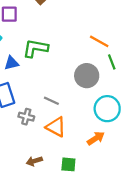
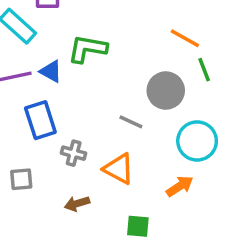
blue triangle: (12, 63) -> (51, 71), turned 42
gray line: (51, 101) -> (131, 122), moved
brown arrow: (34, 161) -> (77, 204), moved

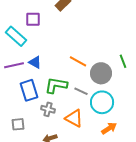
orange line: (185, 38) -> (78, 61), moved
green L-shape: (87, 49) -> (56, 85), moved
cyan circle: (197, 141) -> (102, 102), moved

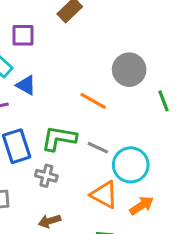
blue triangle: (35, 62) -> (26, 85), moved
gray circle: (101, 73) -> (129, 70), moved
orange triangle: (74, 118) -> (104, 195), moved

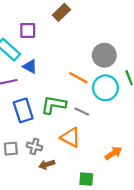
cyan circle: (131, 165) -> (105, 88), moved
gray cross: (46, 176) -> (34, 146), moved
orange triangle: (104, 195) -> (70, 137), moved

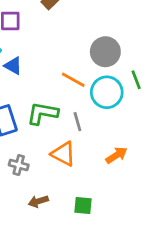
gray line: (82, 111) -> (77, 122), turned 49
orange arrow: (113, 153) -> (117, 155), moved
brown arrow: (47, 164) -> (38, 201), moved

